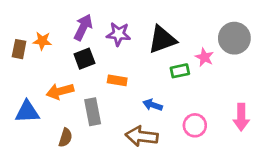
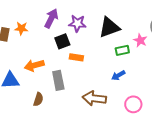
black square: (84, 59) -> (62, 41), moved
blue arrow: (153, 105) -> (118, 75), moved, turned -48
pink circle: (195, 125) -> (133, 104), moved

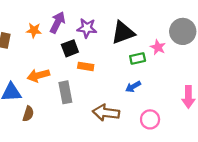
orange star: (21, 28) -> (34, 30), moved
brown semicircle: (38, 99) -> (28, 114), moved

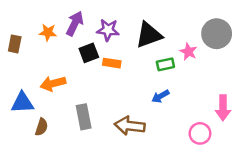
orange rectangle: (86, 66) -> (112, 63), moved
gray rectangle: (65, 92) -> (84, 117), moved
pink circle: (150, 119) -> (200, 133), moved

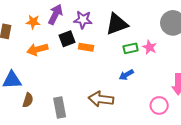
pink star: (188, 52) -> (150, 47), moved
orange arrow: (53, 84) -> (37, 49), moved
gray rectangle: (84, 117) -> (60, 108), moved

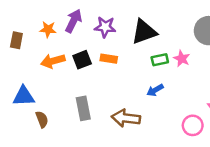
black square: (67, 39) -> (82, 60), moved
brown semicircle: (28, 100) -> (42, 119), turned -40
gray rectangle: (60, 108) -> (83, 108), moved

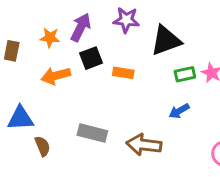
purple star: (105, 27) -> (126, 20), moved
black square: (82, 60) -> (91, 58), moved
gray rectangle: (83, 108) -> (92, 133), turned -65

